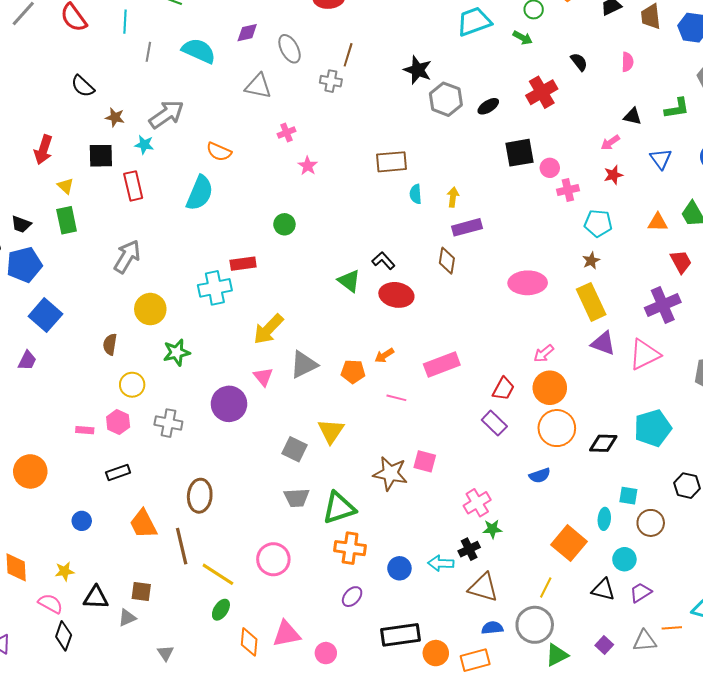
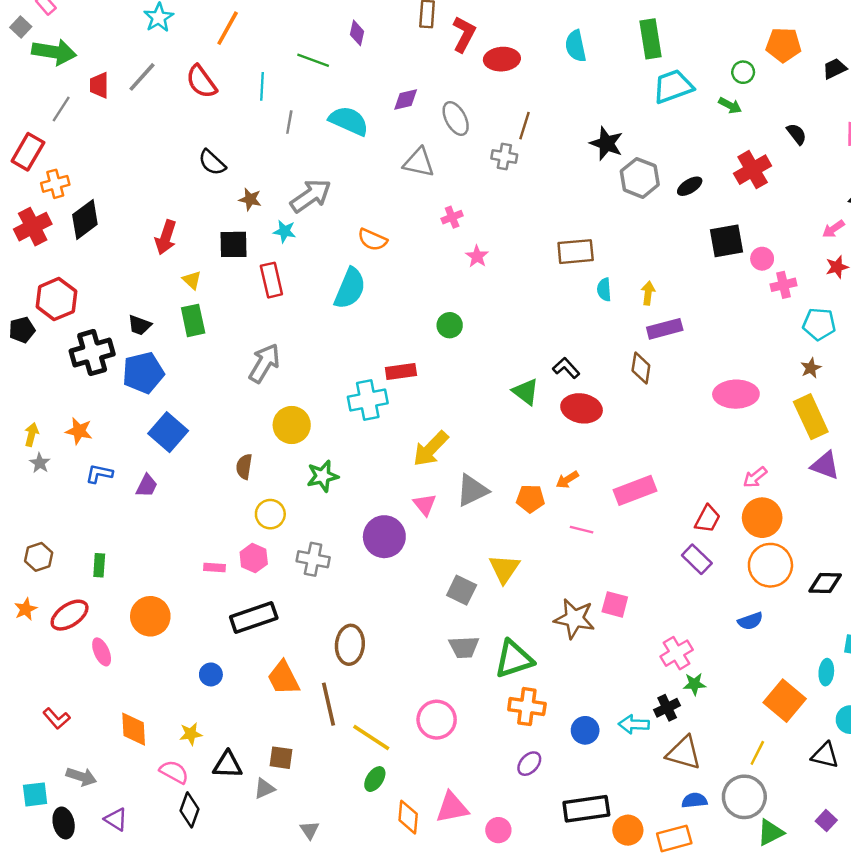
black rectangle: (118, 472) -> (254, 617), size x1.6

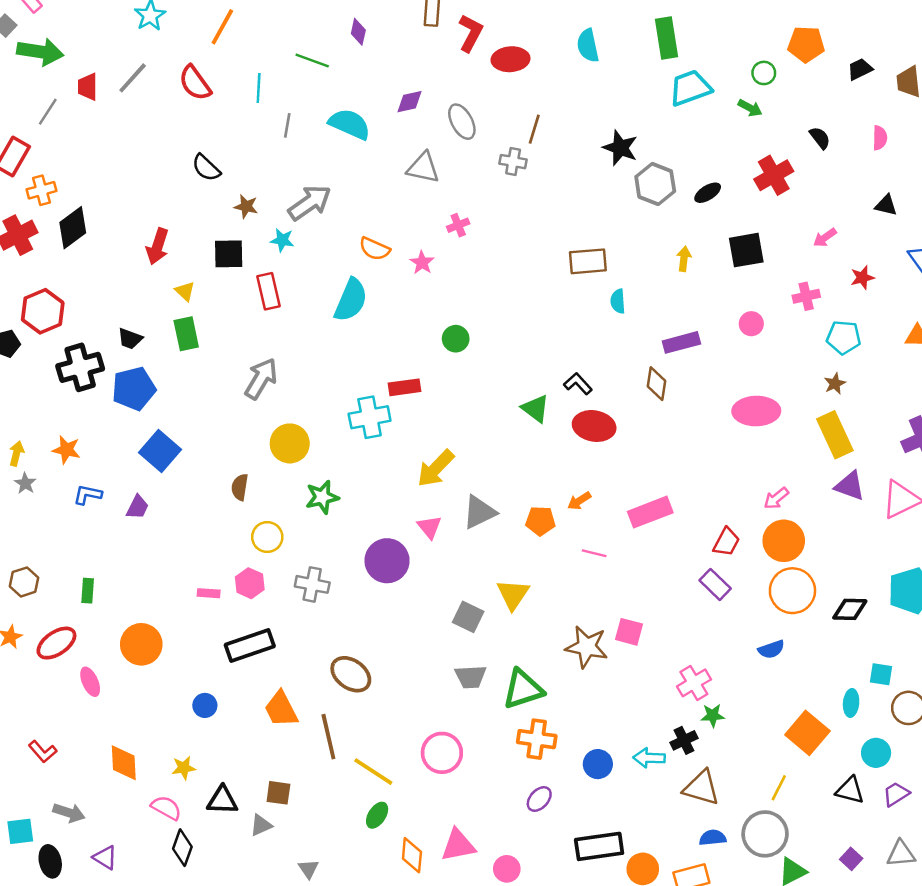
pink arrow: (833, 229) -> (825, 238), moved
pink star: (477, 256) -> (422, 263), moved
pink circle: (762, 259) -> (751, 324), moved
yellow arrow: (648, 293) -> (684, 259), moved
brown ellipse: (350, 645) -> (351, 674), turned -60

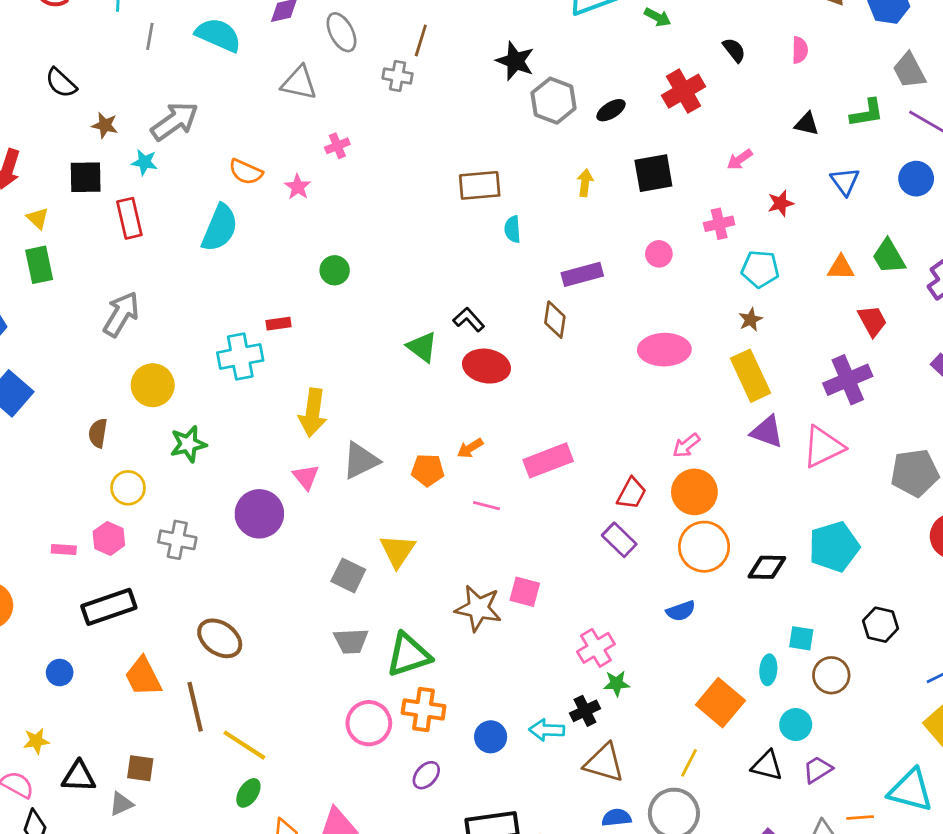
red rectangle: (404, 387) -> (279, 324), size x0.7
yellow arrow: (436, 468) -> (313, 413), turned -36
pink circle: (442, 753) -> (369, 723), moved

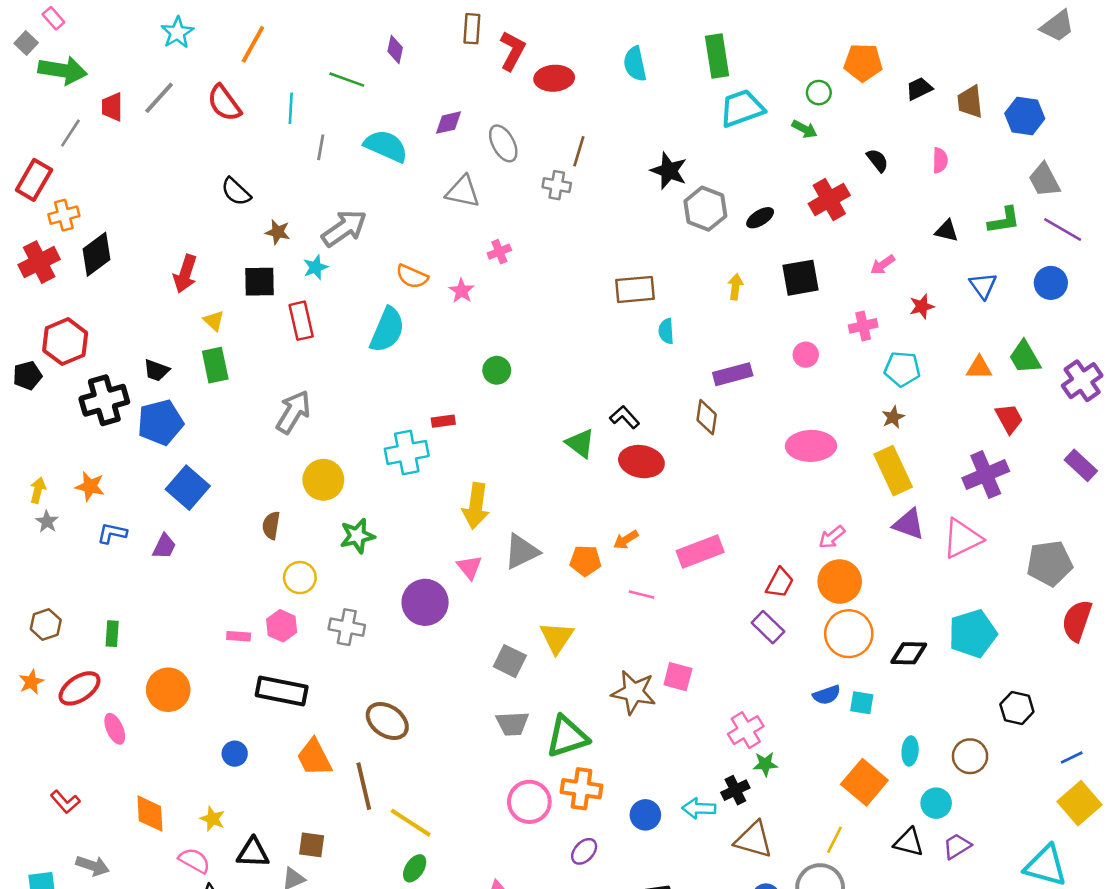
cyan star: (144, 162) -> (316, 267), turned -30
black rectangle: (109, 607) -> (282, 691), turned 30
cyan square: (801, 638) -> (862, 703), moved
yellow star: (36, 741) -> (213, 819), turned 30

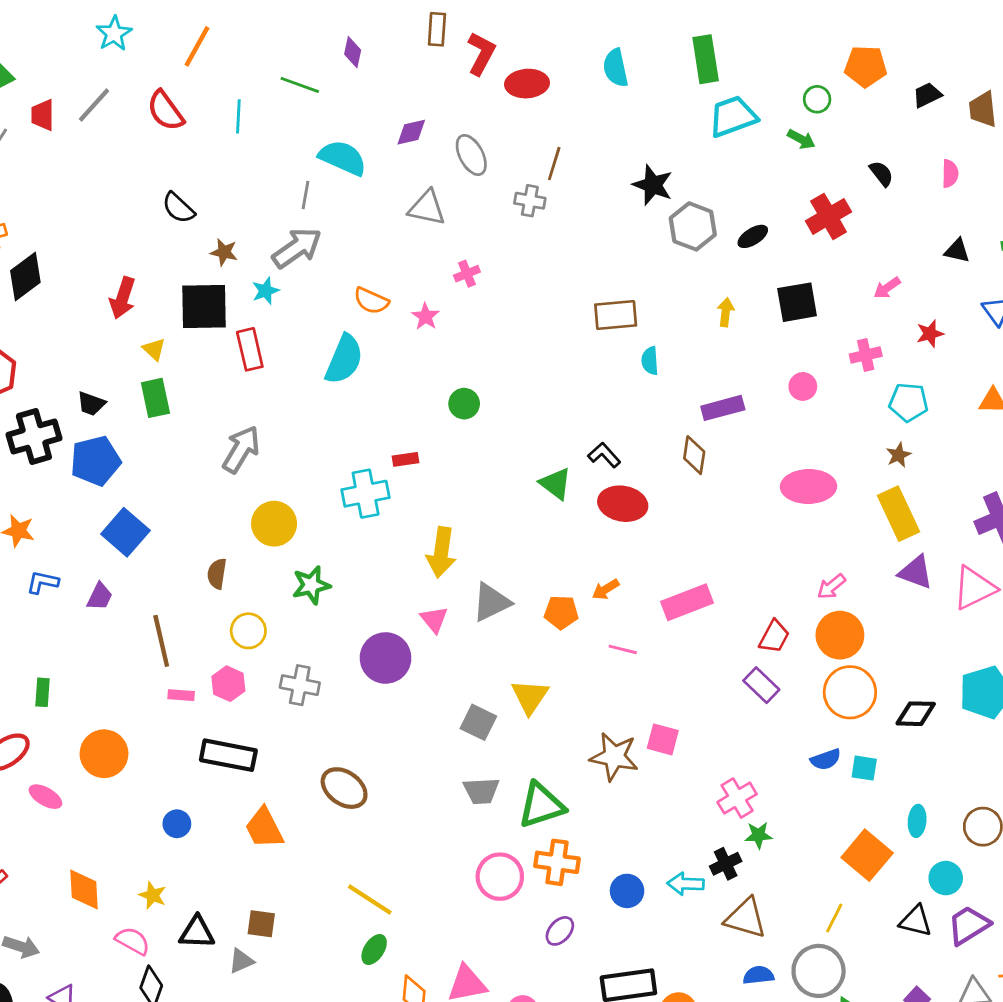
gray line: (321, 147) -> (305, 195), moved
black square: (259, 282) -> (204, 306), size x1.4
pink ellipse: (115, 729) -> (45, 797), turned -36
brown line: (364, 786) -> (161, 641), moved
purple trapezoid: (957, 846) -> (969, 925), size x1.4

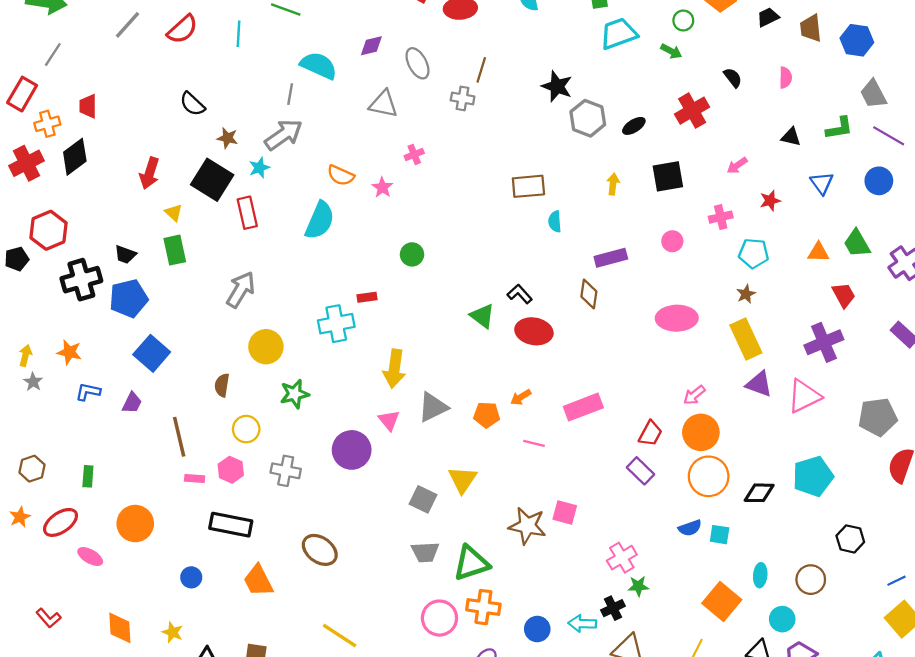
red semicircle: (165, 111) -> (182, 29), turned -96
red trapezoid: (43, 115) -> (88, 106), moved
black square: (204, 306) -> (212, 180), turned 33

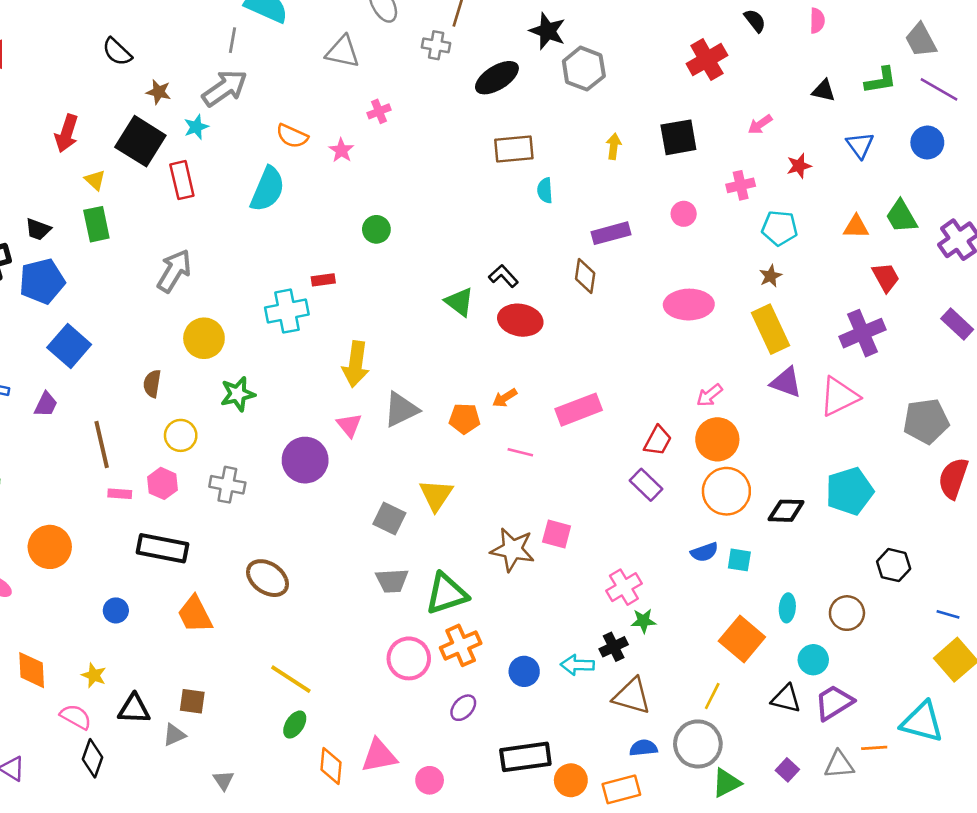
black ellipse: (634, 126) -> (497, 78), moved, size x1.6
blue line: (896, 581) -> (948, 614), turned 42
orange cross: (483, 607) -> (461, 645), turned -32

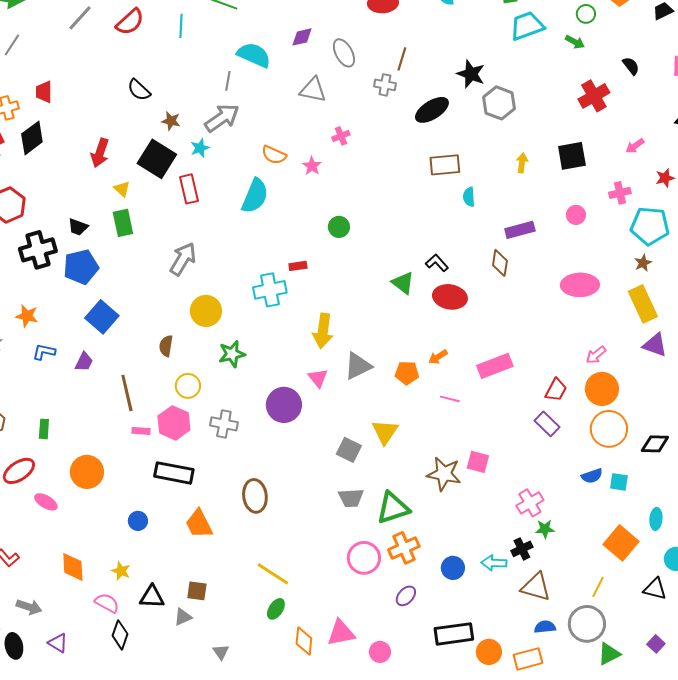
cyan pentagon: (780, 228) -> (650, 226), size x1.4
pink hexagon: (163, 483) -> (174, 423), size x1.4
brown ellipse: (268, 578) -> (255, 496), turned 48

